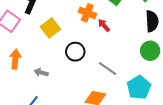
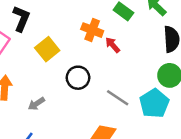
gray arrow: (41, 73) -> (36, 104), turned -48
cyan pentagon: (139, 87) -> (154, 103), moved

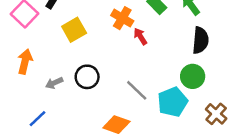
black circle: (78, 78) -> (87, 77), moved

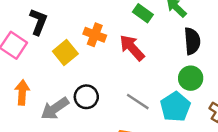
orange cross: (122, 18) -> (95, 35), moved
red arrow: (140, 36) -> (132, 48), size x1.6
gray arrow: (54, 83) -> (55, 109), size x1.6

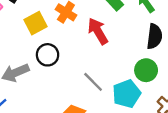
black circle: (86, 97) -> (48, 55), moved

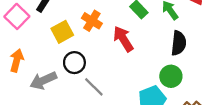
gray line: (93, 82) -> (94, 87), moved

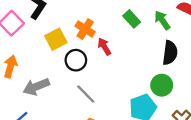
red arrow: (123, 39) -> (104, 46), moved, size x0.7
black circle: (74, 63) -> (76, 60), moved

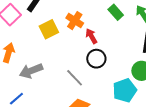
black circle: (76, 60) -> (96, 59), moved

